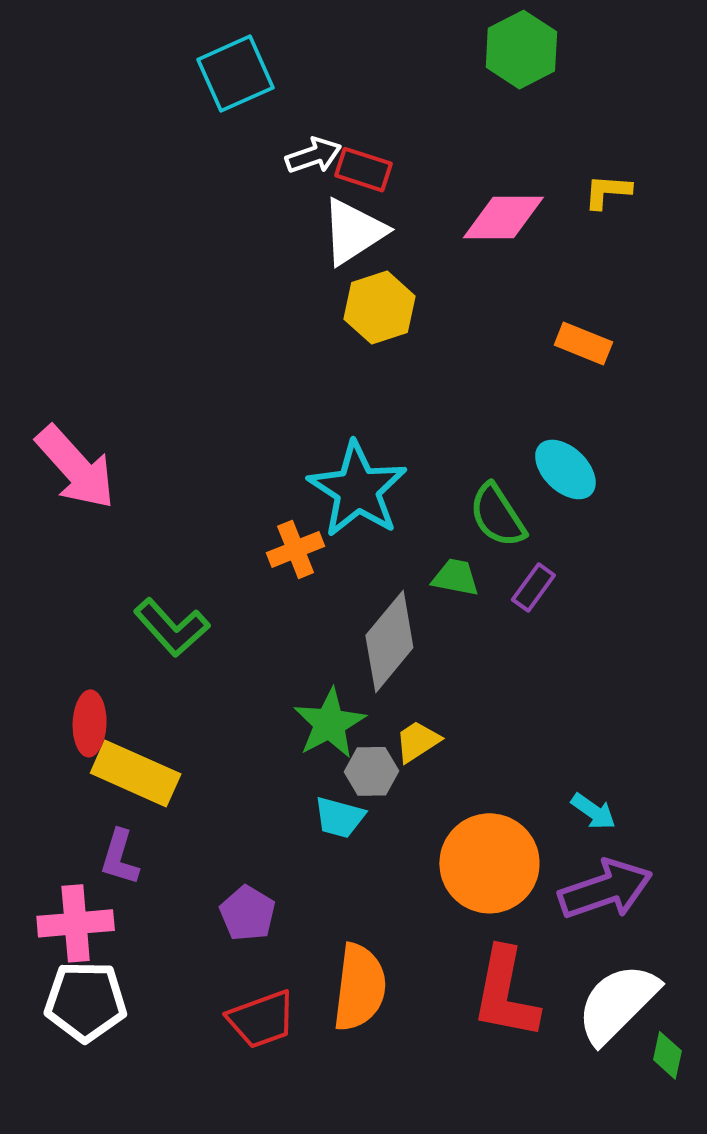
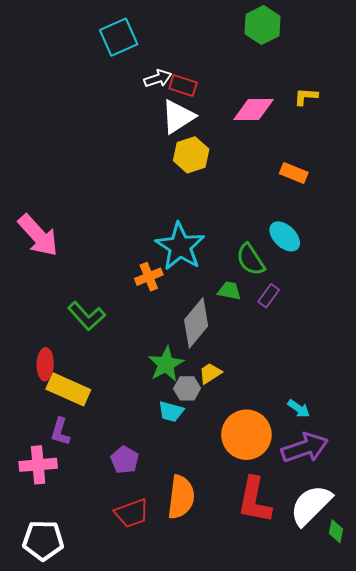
white pentagon: (86, 1001) -> (43, 540), moved

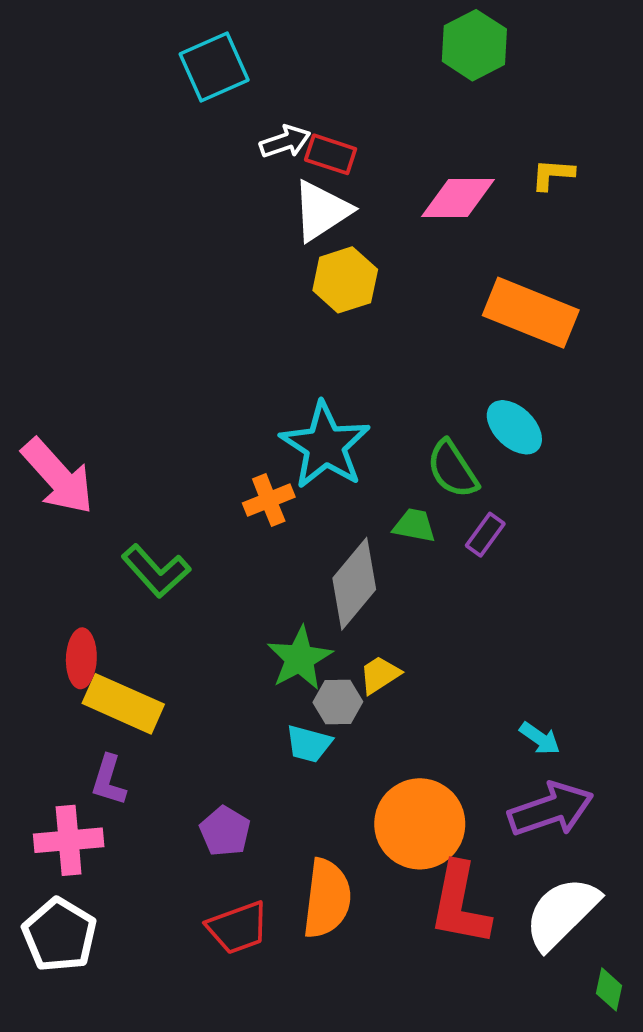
orange rectangle: (294, 173) -> (531, 313), size x1.8
pink arrow: (38, 235) -> (58, 476), moved
orange circle: (246, 435) -> (420, 824), moved
green diamond: (336, 531) -> (609, 989), moved
white pentagon: (43, 540) -> (59, 935), moved, turned 30

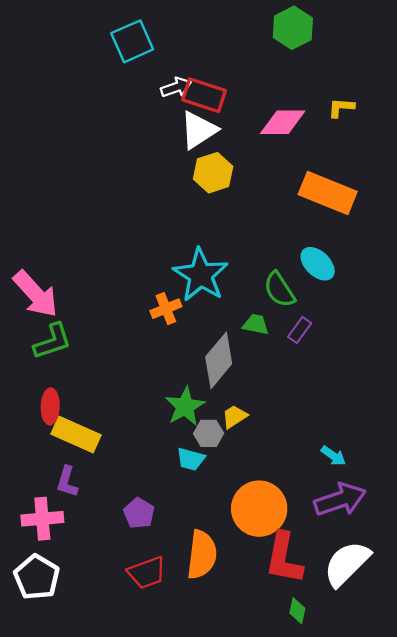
red rectangle: (331, 154) -> (204, 95), size x1.4
green L-shape: (156, 571) -> (52, 341), moved, turned -66
green diamond: (609, 989) -> (297, 611), moved

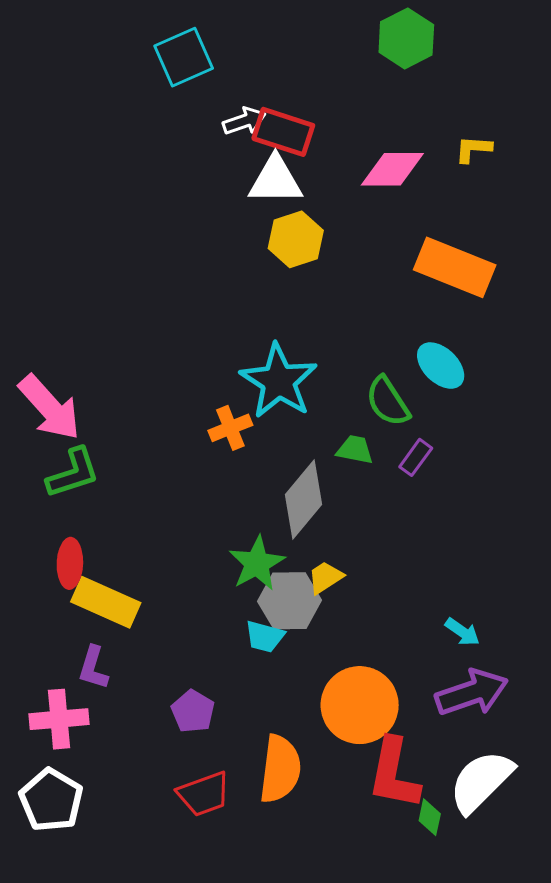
white triangle: (198, 130) -> (276, 180), turned 33
gray hexagon: (209, 433) -> (290, 601), size x1.5
green diamond: (297, 611) -> (430, 817), moved

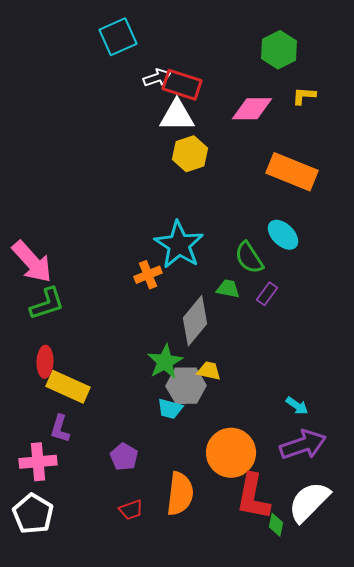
green hexagon: (406, 38) -> (279, 50), moved
yellow trapezoid: (325, 577) -> (209, 371), turned 45
red trapezoid: (204, 794) -> (131, 510), size x0.7

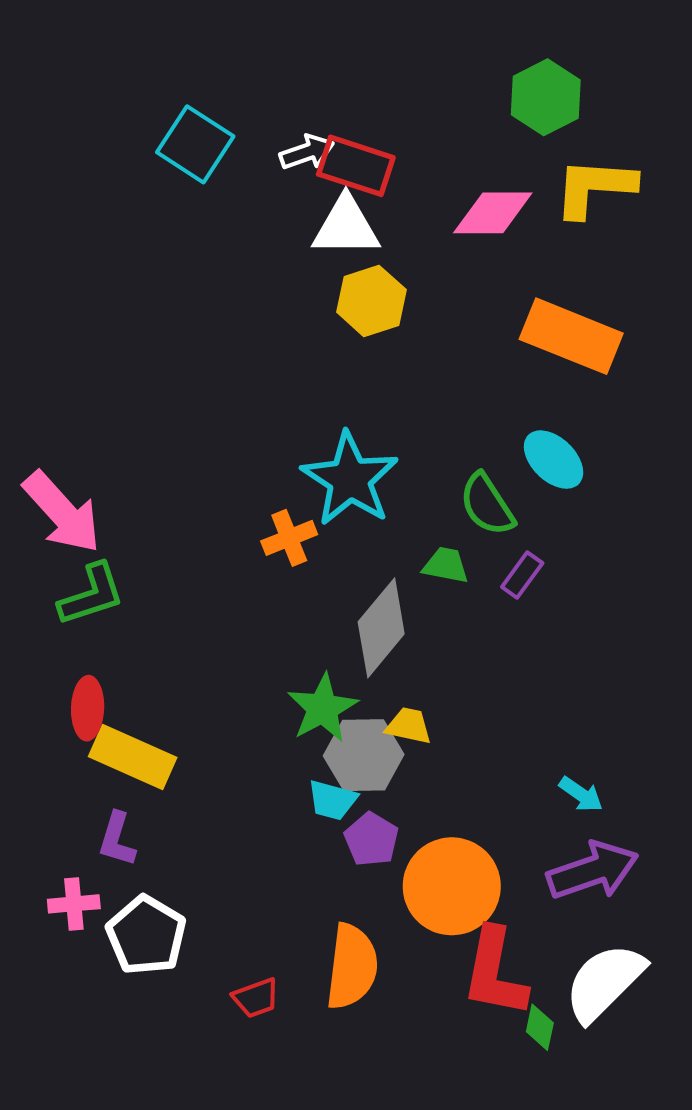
cyan square: (118, 37) -> (195, 144), moved, turned -33
yellow L-shape: (304, 96) -> (595, 187), size x1.8
purple pentagon: (124, 457) -> (371, 839), moved
pink cross: (38, 462) -> (74, 904), size x0.7
white pentagon: (33, 514) -> (146, 935), moved

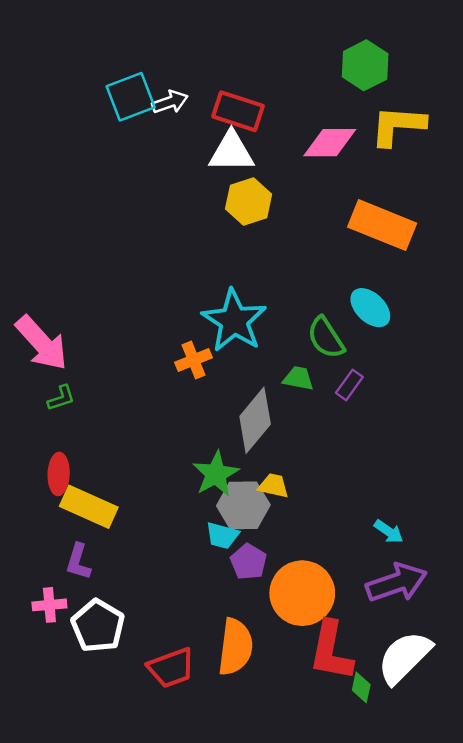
cyan square: (195, 144) -> (131, 97), turned 36
white arrow: (307, 152) -> (170, 102), moved
green L-shape: (91, 595) -> (61, 398), size x0.6
red trapezoid: (256, 998) -> (171, 668), size x1.5

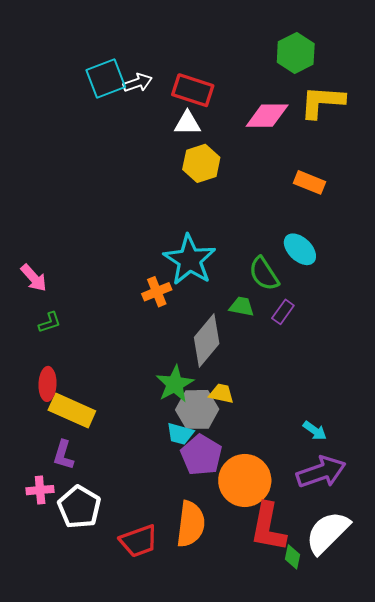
white triangle: (232, 152) -> (188, 123), size x0.7
orange rectangle: (382, 225) -> (309, 182), size x0.6
pink arrow: (42, 343) -> (34, 278), size x0.6
purple pentagon: (249, 562) -> (201, 455), size x1.4

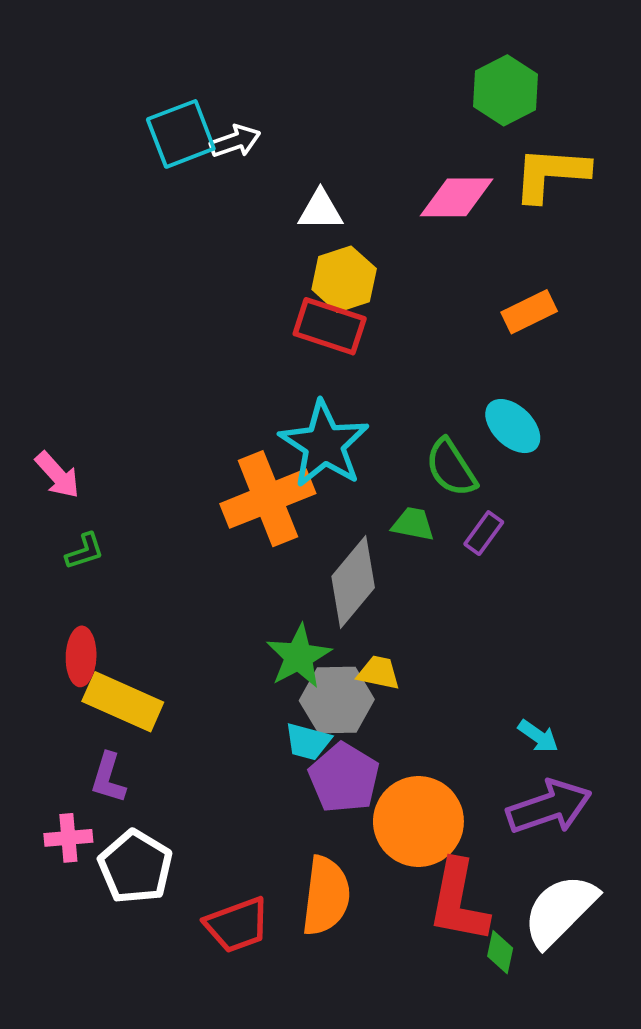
red rectangle: (193, 90) -> (330, 326), moved
orange rectangle: (309, 182) -> (529, 312), turned -48
orange cross: (157, 292) -> (268, 499), size x1.8

